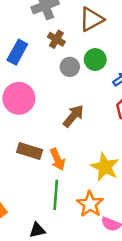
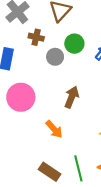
brown rectangle: (30, 151) -> (50, 172), moved, turned 35
orange arrow: (58, 159) -> (54, 129), moved

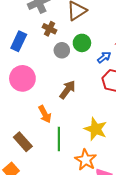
green line: (78, 168) -> (59, 139), moved
brown rectangle: (50, 172) -> (23, 142), moved

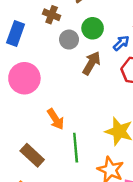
brown arrow: (67, 90) -> (91, 63), moved

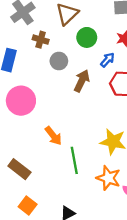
green circle: (93, 28) -> (87, 37), moved
brown rectangle: (32, 155) -> (19, 169), moved

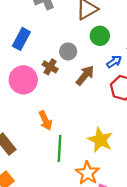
brown cross: (41, 40) -> (50, 67), moved

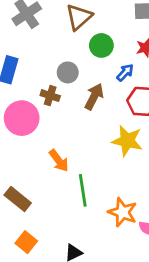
yellow star: (100, 140) -> (127, 141), moved

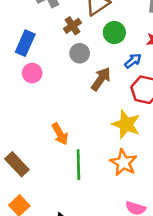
brown cross: (50, 96) -> (73, 26), moved, turned 30
pink circle: (22, 118) -> (32, 73), moved, size x0.6
orange star: (123, 212) -> (123, 163), moved

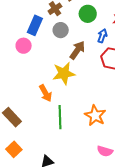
blue rectangle: (25, 43) -> (35, 25), moved
blue arrow: (133, 61) -> (102, 36), turned -32
yellow star: (126, 124) -> (64, 73), moved, turned -30

